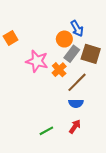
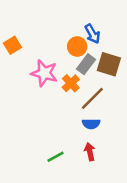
red arrow: (75, 127) -> (90, 152), turned -48

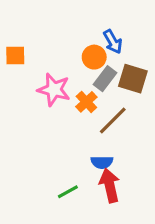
orange square: (13, 45) -> (15, 56), turned 30
blue semicircle: (91, 124) -> (102, 162), moved
red arrow: (90, 152) -> (110, 185), size x1.5

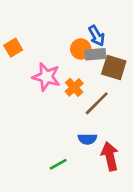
orange square: (15, 56) -> (13, 48), turned -30
gray rectangle: (105, 79) -> (95, 54), moved, turned 48
red arrow: (110, 185) -> (110, 156), moved

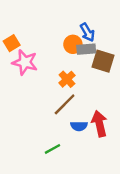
pink star: (46, 77) -> (25, 62), moved
brown line: (97, 103) -> (65, 104), moved
red arrow: (110, 156) -> (99, 124), moved

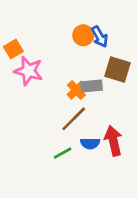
orange circle: (73, 44) -> (83, 35), moved
gray rectangle: (86, 49) -> (91, 86), moved
green line: (52, 149) -> (63, 153), moved

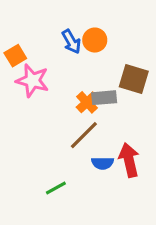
blue arrow: (100, 37) -> (71, 42), moved
green line: (63, 153) -> (56, 188), moved

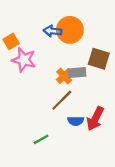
orange circle: (95, 40) -> (70, 30), size x1.5
blue arrow: (71, 42) -> (53, 31), turned 126
red arrow: (129, 160) -> (95, 119), turned -140

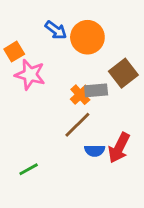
blue arrow: (53, 31) -> (56, 30), moved, turned -150
brown square: (99, 59) -> (123, 73), turned 35
green line: (41, 139) -> (29, 169), moved

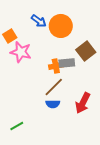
orange cross: (80, 95) -> (56, 66), turned 32
blue semicircle: (95, 151) -> (53, 104), moved
green line: (29, 169) -> (17, 126), moved

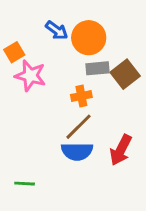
gray rectangle: (67, 63) -> (97, 68), moved
blue semicircle: (53, 104) -> (77, 151), size x1.5
green line: (17, 126) -> (25, 184), turned 32

